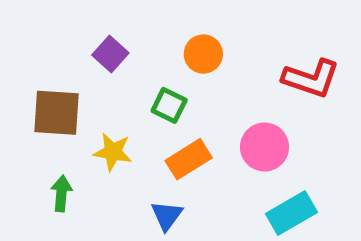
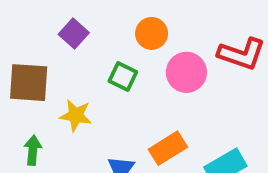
pink circle: (265, 147) -> (186, 72), moved
orange rectangle: (189, 159) -> (168, 148), moved

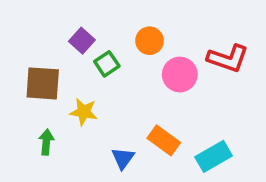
green square: (123, 76) -> (107, 64), moved, turned 30
orange rectangle: (168, 148) -> (164, 140), turned 68

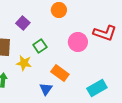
orange circle: (149, 41) -> (59, 10), moved
green square: (107, 64) -> (40, 46), moved
orange rectangle: (164, 140) -> (60, 73), moved

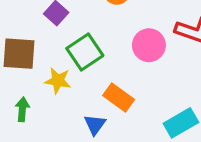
green square: (40, 46) -> (85, 52), size x1.5

